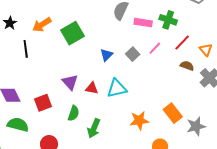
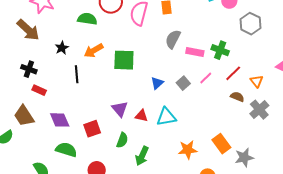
green square: (72, 33) -> (124, 60), turned 30

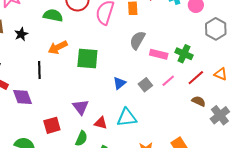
black star: (62, 48) -> (21, 34), moved
orange triangle: (257, 81) -> (221, 74), moved, turned -32
red triangle: (141, 116) -> (101, 123), moved
purple diamond: (60, 120) -> (23, 97), moved

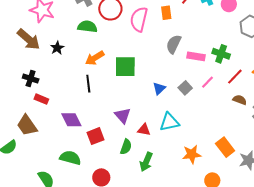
black line: (39, 70) -> (88, 84), moved
purple diamond: (23, 97) -> (71, 120), moved

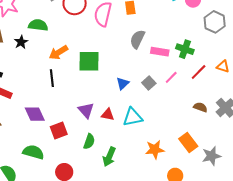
green semicircle: (87, 27) -> (38, 25), moved
brown semicircle: (240, 100) -> (200, 107), moved
red triangle: (144, 130) -> (108, 115), moved

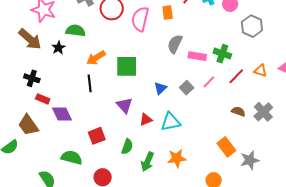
purple triangle: (86, 110) -> (124, 105), moved
purple diamond: (35, 114) -> (62, 114), moved
red triangle: (108, 115) -> (146, 119), turned -32
orange star: (155, 149) -> (177, 158), moved

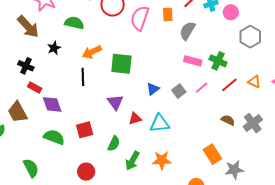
gray semicircle: (175, 44) -> (187, 31), moved
black star: (59, 48) -> (54, 48), moved
green semicircle: (72, 158) -> (54, 137), moved

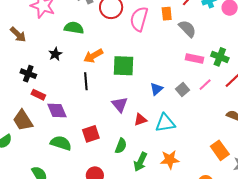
brown arrow: (28, 27) -> (18, 34), moved, size x0.7
gray semicircle: (187, 31) -> (187, 29), turned 108

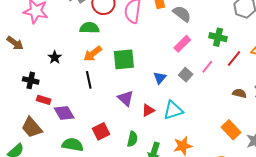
green semicircle: (74, 28) -> (89, 28), moved
pink rectangle: (195, 58) -> (182, 44), moved, turned -48

